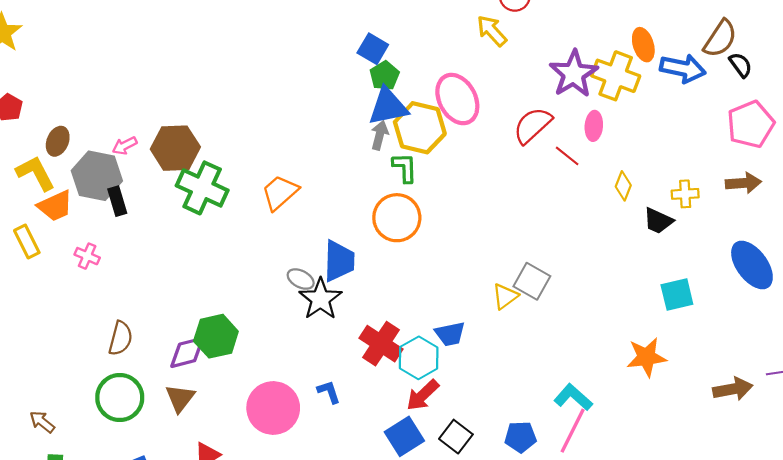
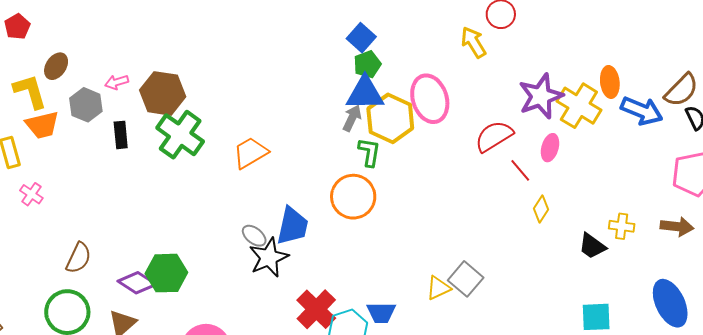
gray hexagon: (97, 176) -> (86, 105), size x0.7
yellow diamond: (623, 186) -> (541, 209), moved
black rectangle: (117, 201) -> (121, 135), moved
pink cross: (87, 256) -> (31, 194), moved
purple diamond: (187, 352) -> (137, 283), turned 36

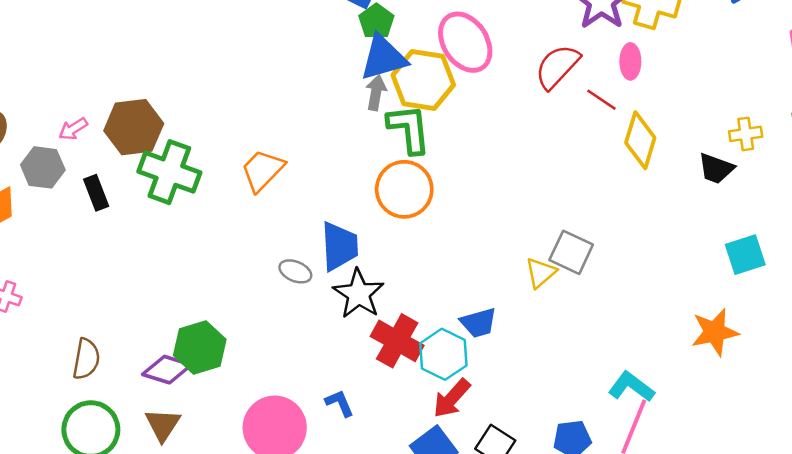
green L-shape: (369, 152) -> (409, 129), size x1.4
yellow diamond: (541, 209) -> (640, 140), size x1.6
black star: (269, 258) -> (359, 294), moved

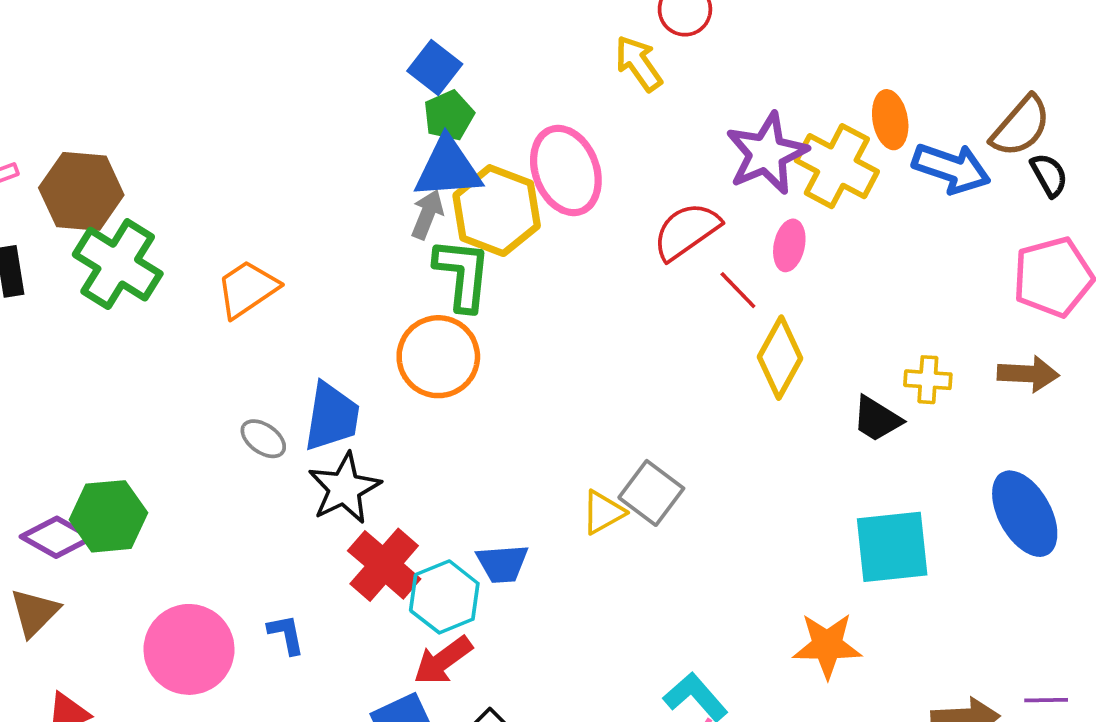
cyan square: (745, 255) -> (892, 547), size x1.4

